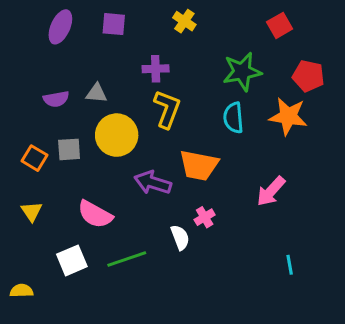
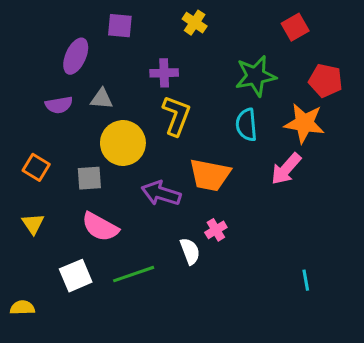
purple ellipse: (60, 27) -> (76, 56), moved
gray square: (69, 149) -> (89, 178), moved
pink arrow: (271, 191) -> (286, 169), moved

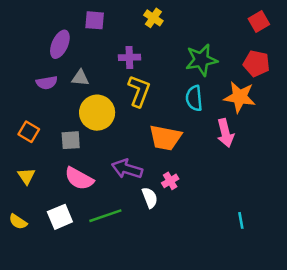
red square: (295, 27) -> (259, 22), moved
pink arrow: (286, 169) -> (225, 133), turned -56
purple arrow: (161, 193) -> (127, 169), moved
yellow semicircle: (22, 308) -> (18, 222), moved, turned -144

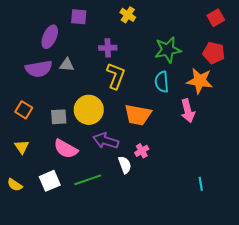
purple semicircle: (47, 83) -> (39, 69), size x1.5
yellow circle: (97, 113) -> (89, 110), moved

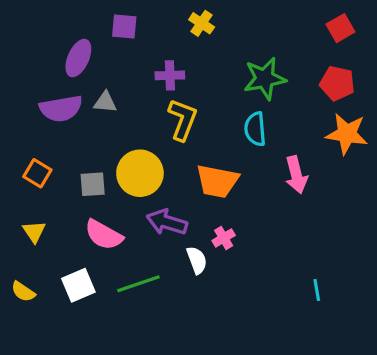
orange star: (200, 81) -> (347, 134), moved

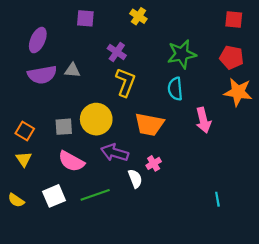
red square: (340, 28) -> (234, 19), turned 36
purple ellipse: (78, 58) -> (38, 40), moved
purple cross: (170, 75) -> (117, 52), turned 36
orange square: (37, 173) -> (25, 131), moved

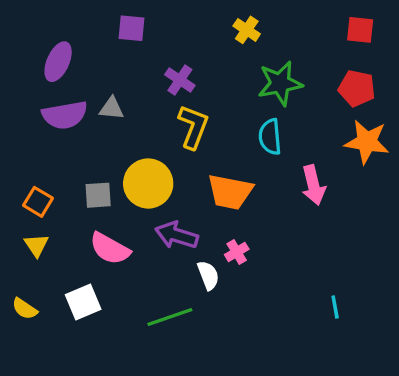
yellow cross: (138, 16) -> (247, 30), moved
green line: (95, 195) -> (170, 317), moved

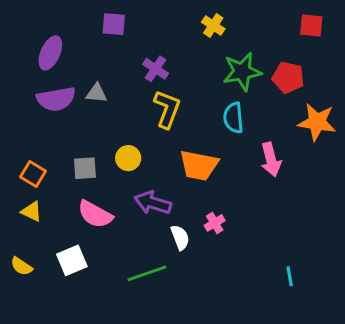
red pentagon: (357, 88) -> (288, 77), moved
yellow circle: (148, 183) -> (128, 158), size x0.6
yellow triangle: (36, 245) -> (32, 211), turned -30
pink cross: (237, 252) -> (215, 223), moved
cyan line: (335, 307) -> (290, 276), moved

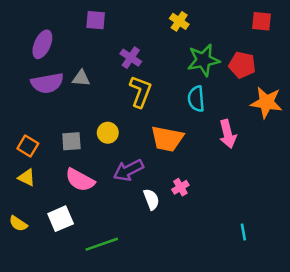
purple arrow: (153, 203) -> (128, 170), turned -44
green line: (147, 273) -> (102, 244), moved

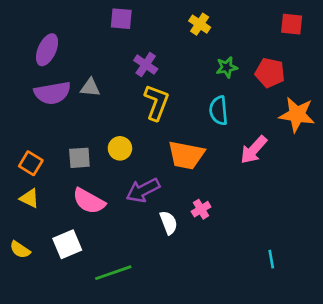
purple square: (96, 20) -> (121, 19), moved
green star: (203, 60) -> (227, 67), size x0.6
pink arrow: (228, 134) -> (254, 150), turned 56

